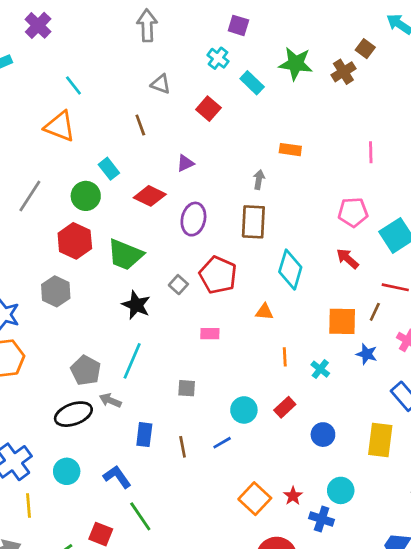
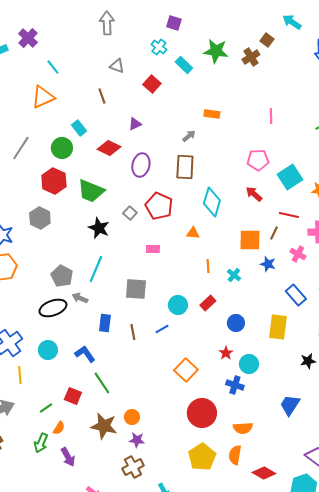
purple cross: (38, 25) -> (28, 38), moved
orange triangle: (60, 126) -> (43, 97), turned -45
gray arrow: (259, 180) -> (189, 136), turned 40
gray square: (187, 388) -> (136, 289), size x1.6
red star: (293, 496) -> (226, 353), moved

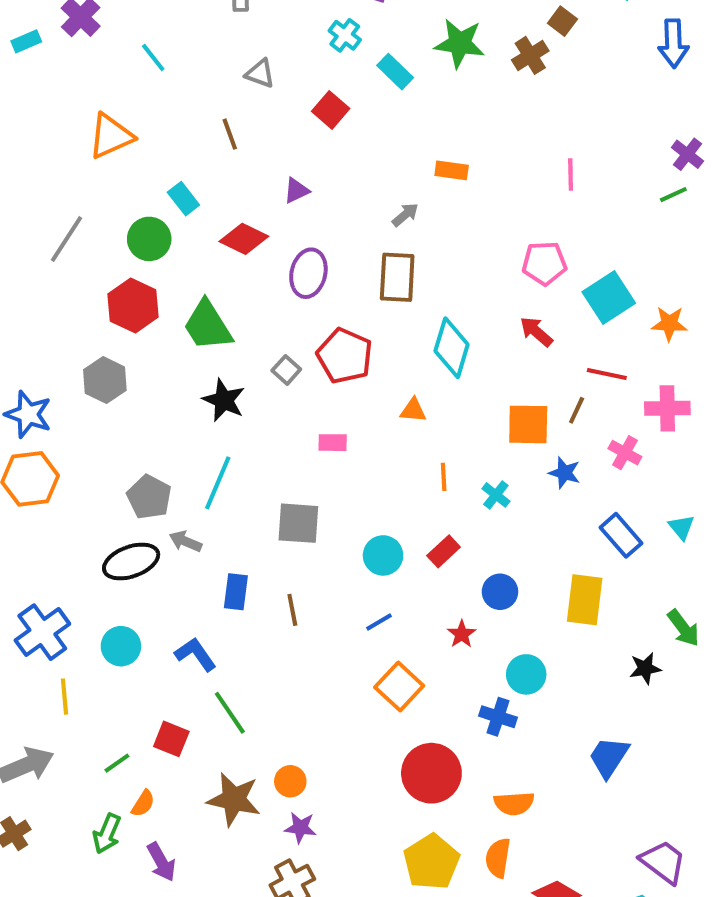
cyan line: (53, 67) -> (153, 57), moved
green trapezoid: (91, 191) -> (208, 326), turned 36
blue line: (162, 329) -> (379, 622), moved
red star: (226, 353) -> (462, 634), moved

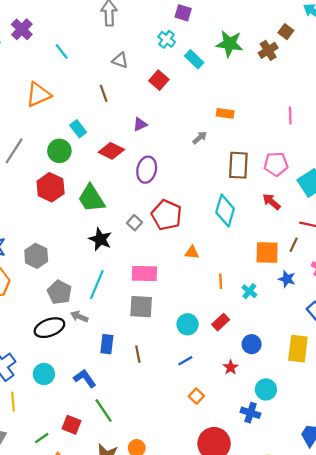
brown rectangle: (397, 277) -> (238, 165), moved
gray hexagon: (105, 380) -> (36, 256), moved
orange triangle: (413, 410) -> (192, 252), moved
pink rectangle: (333, 443) -> (144, 273), moved, size x1.6
orange square: (399, 687) -> (196, 396), size x0.6

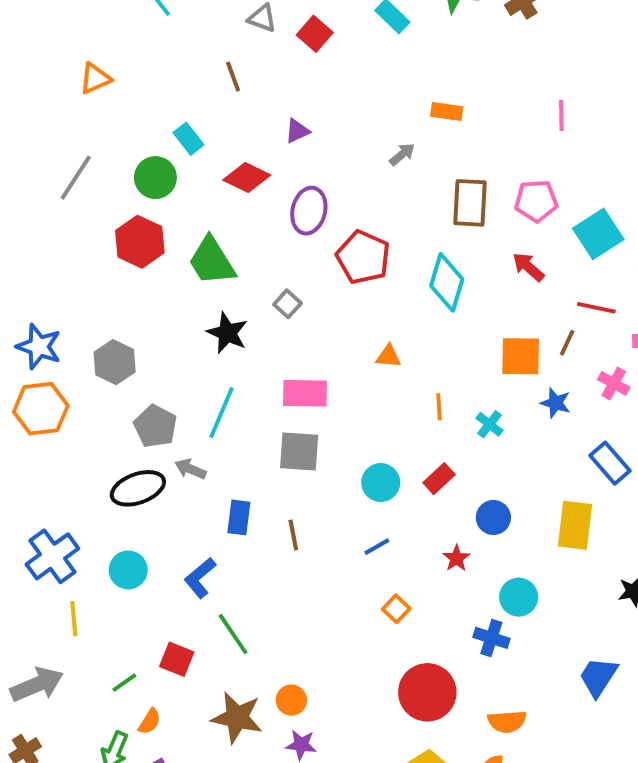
red square: (159, 80) -> (315, 34), moved
orange triangle: (38, 95) -> (95, 78), moved, size x0.7
red pentagon: (167, 215) -> (363, 257), moved
blue L-shape: (85, 378) -> (200, 578), turned -95

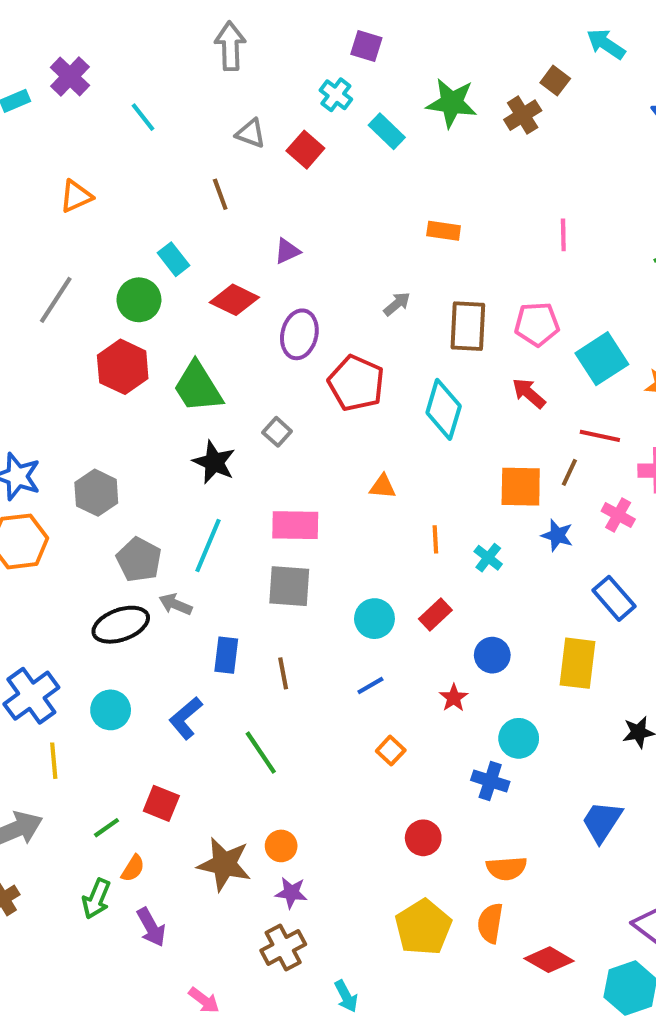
gray arrow: (402, 154) -> (397, 304), moved
green line: (233, 634) -> (261, 753), moved
red circle: (427, 692) -> (423, 838), size x0.6

